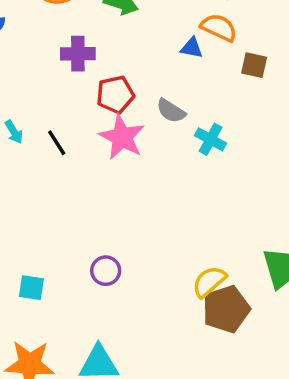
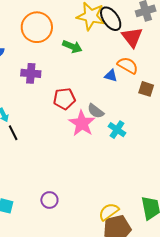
purple cross: (78, 54) -> (31, 73), moved
pink star: (122, 137) -> (82, 123), moved
black line: (57, 143) -> (13, 133), moved

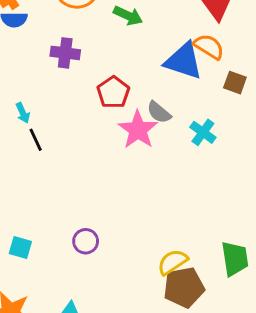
blue triangle: (111, 76) -> (183, 61), size x2.0
red pentagon: (64, 99) -> (113, 92), turned -30
cyan cross: (117, 130) -> (203, 132), moved

